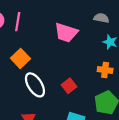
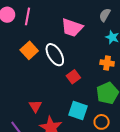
gray semicircle: (101, 18) -> (105, 15), turned -72
white ellipse: (35, 85) -> (55, 55), moved

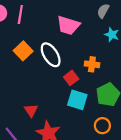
orange cross: (107, 63) -> (92, 64), moved
cyan square: (78, 110) -> (77, 100), moved

